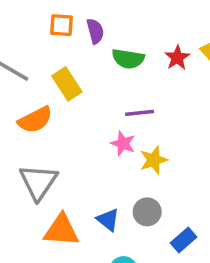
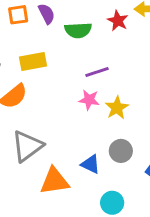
yellow rectangle: (67, 84) -> (33, 61), turned -55
gray triangle: (38, 182) -> (27, 146), turned 32

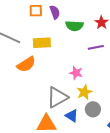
purple line: (97, 72) -> (96, 47), moved
yellow star: (117, 108) -> (84, 92), moved
gray triangle: (27, 146) -> (57, 97), moved

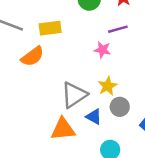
pink star: (76, 73) -> (102, 50), moved

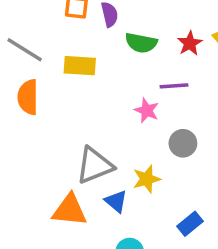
orange semicircle: (32, 56) -> (28, 97), moved, turned 115
yellow star: (108, 86) -> (147, 179), moved
gray circle: (120, 107) -> (183, 143), moved

